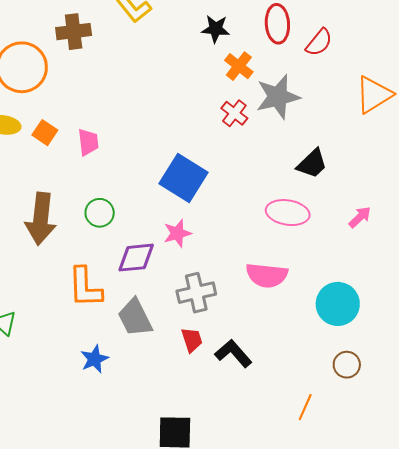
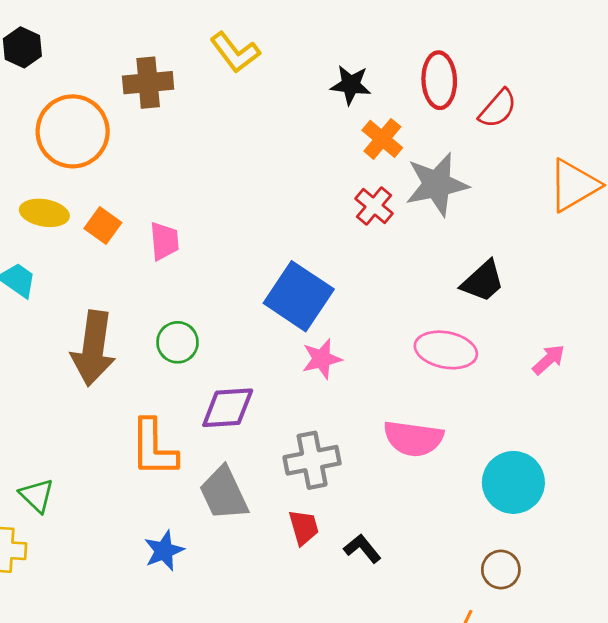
pink star: (177, 233) -> (322, 359), moved
black L-shape: (233, 353) -> (362, 549), size x0.7
brown circle: (347, 365) -> (501, 570), moved

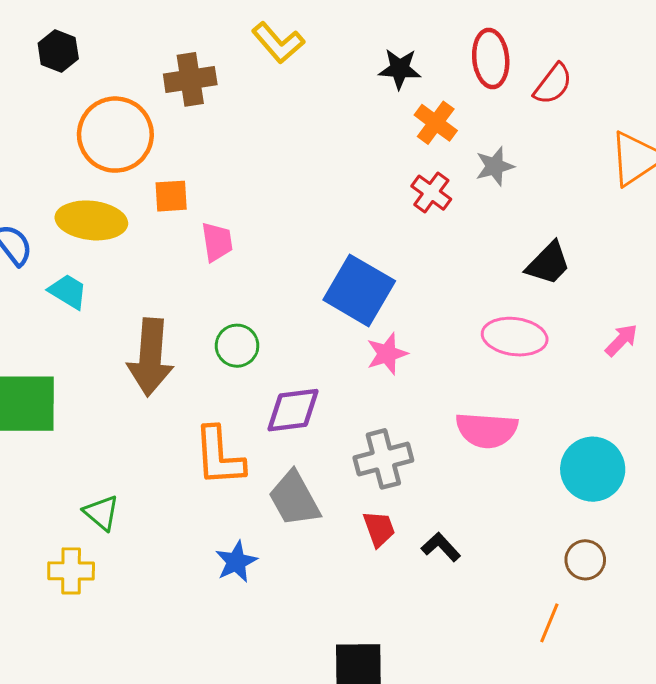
gray star: (437, 184) -> (495, 166), size x0.6
yellow ellipse: (44, 213) -> (91, 220), size x1.4
orange square: (103, 226) -> (171, 196), moved, turned -36

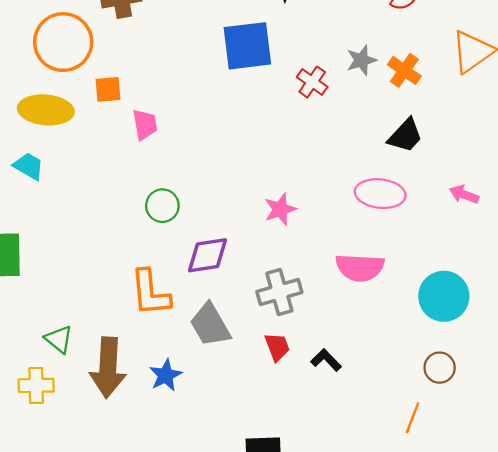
orange cross: (436, 123) -> (404, 70), moved
blue square: (359, 290) -> (247, 46), moved, turned -36
pink arrow: (621, 340) -> (464, 194), turned -112
brown arrow: (150, 357) -> (108, 368), moved

